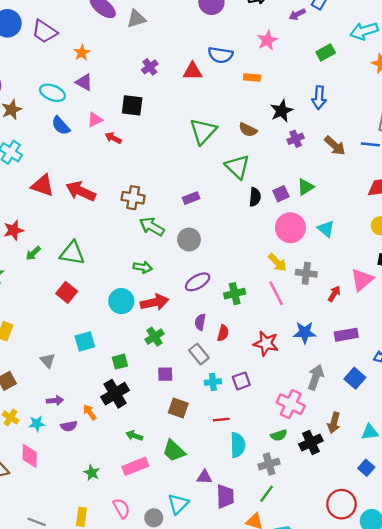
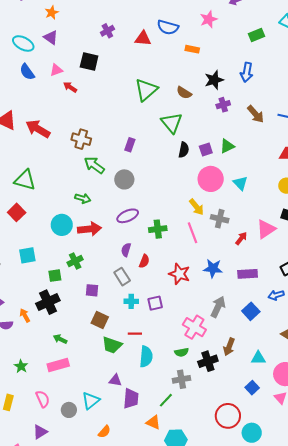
purple rectangle: (191, 198) -> (130, 145), turned -56
green cross: (154, 337) -> (75, 261), moved
green trapezoid: (174, 451) -> (112, 345), moved, turned -30
gray cross: (269, 464) -> (182, 379), moved

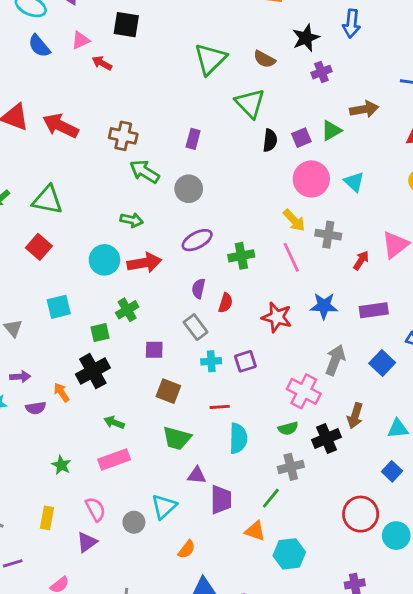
brown arrow: (256, 114) -> (364, 109), moved, turned -54
green trapezoid: (112, 345) -> (177, 438), moved
purple triangle: (40, 432) -> (87, 542), moved

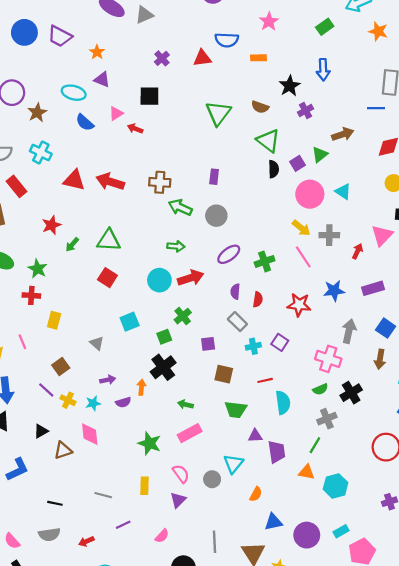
green triangle: (250, 103) -> (268, 141), moved
purple square: (245, 361) -> (280, 342), turned -30
orange arrow: (61, 392) -> (141, 387), turned 48
brown arrow: (355, 416) -> (380, 359), moved
green star: (61, 465) -> (150, 443), size x1.5

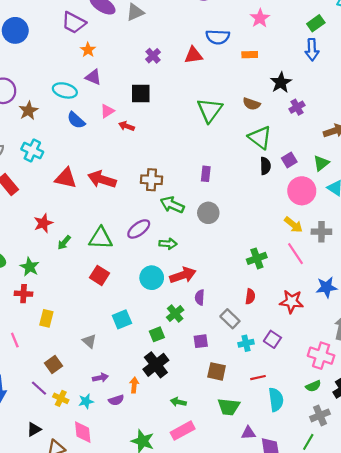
purple trapezoid: (60, 36) -> (74, 23), moved
blue arrow: (323, 70) -> (312, 50), moved
green triangle: (320, 154) -> (321, 163), moved
purple ellipse: (229, 254) -> (139, 229), moved
purple semicircle: (235, 292) -> (200, 297), moved

